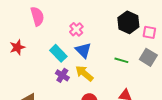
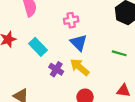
pink cross: (76, 29) -> (71, 20), turned 32
cyan rectangle: (58, 53) -> (38, 47), moved

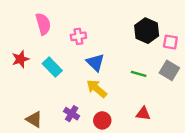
pink cross: (71, 20) -> (78, 36), moved
purple cross: (56, 69) -> (72, 114), moved

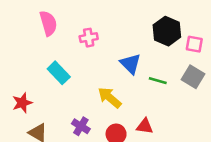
red star: (20, 59) -> (22, 103), moved
blue triangle: (95, 63) -> (130, 64), moved
red triangle: (143, 114) -> (145, 126), moved

